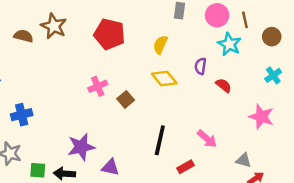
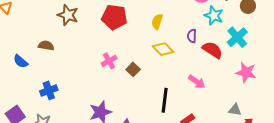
brown semicircle: (24, 36) -> (46, 46), moved
cyan cross: (273, 75) -> (237, 37), moved, size x1.5
red semicircle: (224, 85) -> (212, 50), size x1.5
pink arrow: (207, 139) -> (197, 82), moved

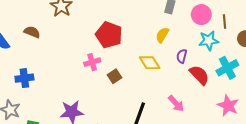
cyan star: (214, 16) -> (209, 40), turned 30
red pentagon: (114, 17) -> (109, 35), moved
yellow semicircle: (157, 22) -> (162, 35), moved

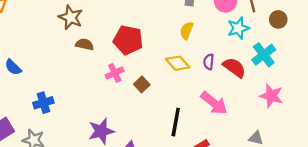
brown semicircle: (32, 32) -> (85, 44), moved
purple semicircle: (182, 56) -> (209, 62), moved
pink arrow: (176, 103) -> (214, 103), size x1.4

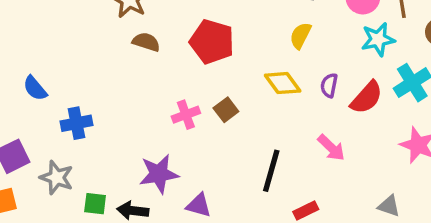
blue semicircle: (13, 67) -> (35, 88), moved
red semicircle: (234, 68) -> (367, 98), turned 90
pink cross: (115, 73) -> (186, 115), moved
pink arrow: (214, 103) -> (331, 148), size x0.7

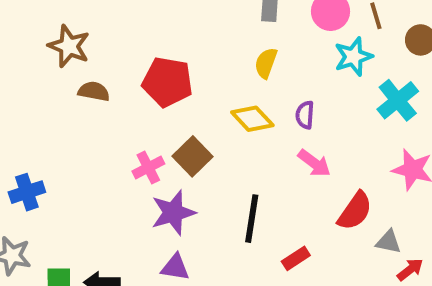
red semicircle: (367, 98) -> (355, 211), moved
brown square: (226, 110) -> (192, 156), size x1.4
pink arrow: (331, 148) -> (314, 163), moved
purple star: (159, 174) -> (173, 213), moved

